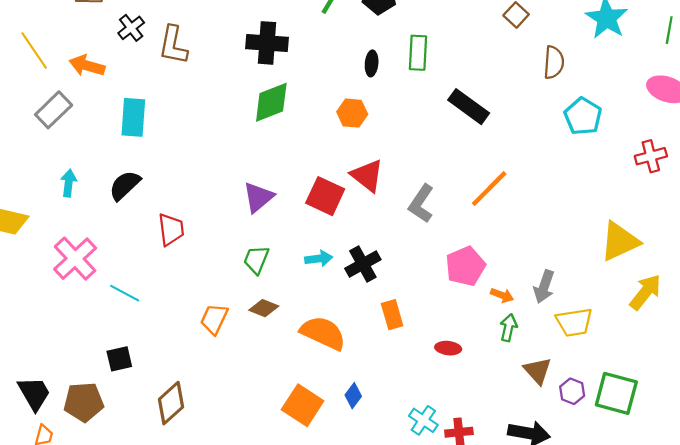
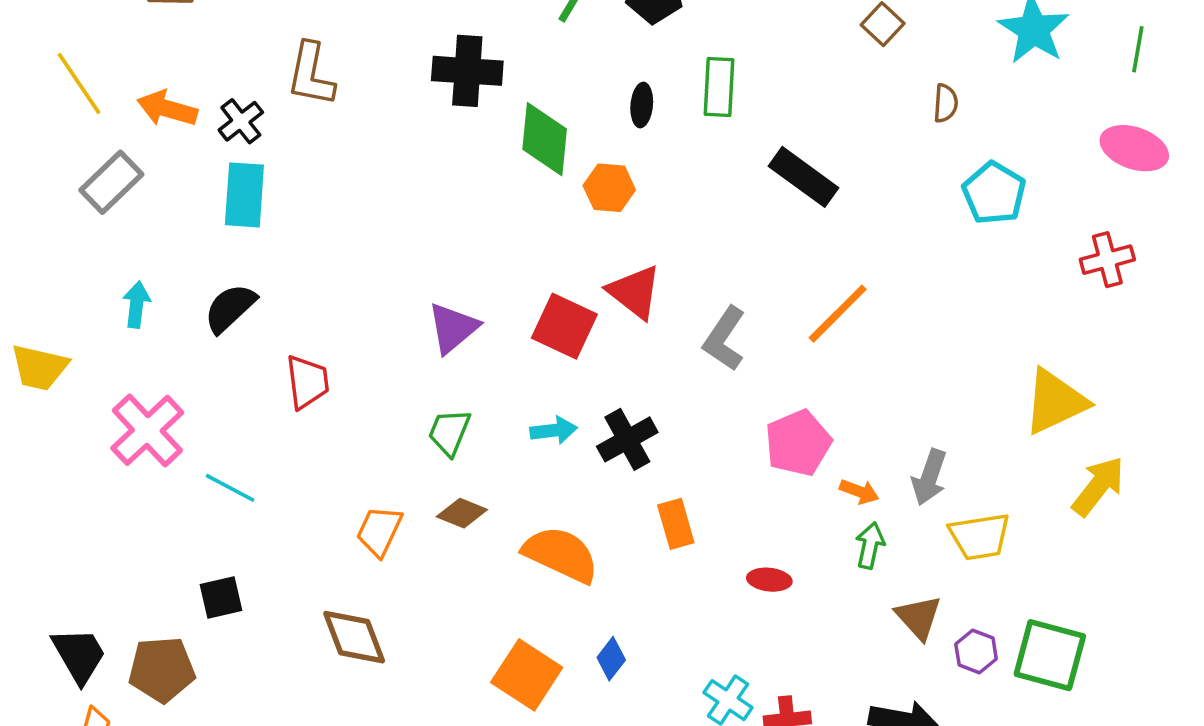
black cross: (131, 28) -> (241, 121), moved
brown semicircle: (554, 62) -> (946, 103), size x0.7
green diamond: (271, 102) -> (545, 139), moved, turned -63
brown diamond: (171, 403) -> (354, 637), moved, turned -69

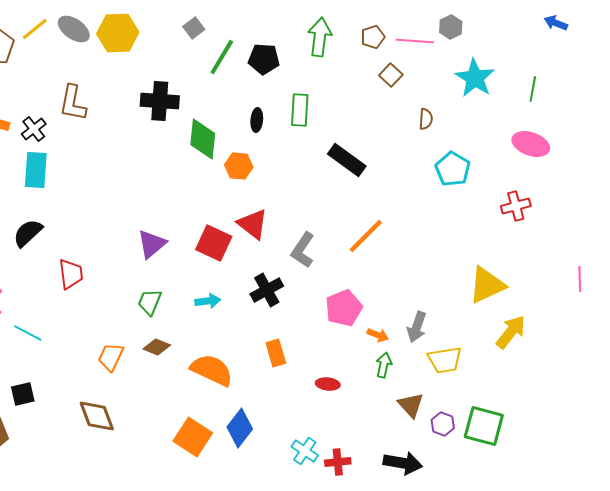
black cross: (627, 439) -> (267, 290), moved
blue diamond: (611, 659) -> (240, 428), size x1.6

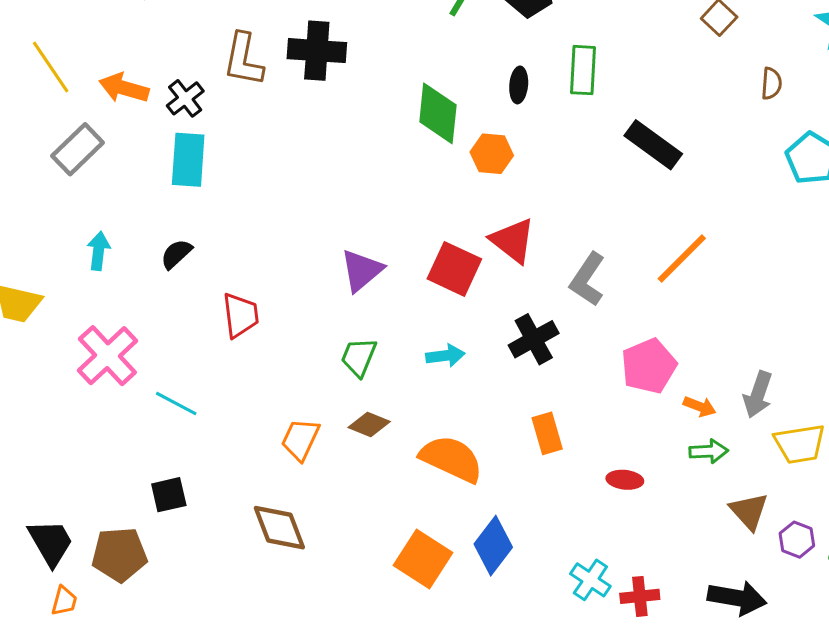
black cross: (160, 101) -> (317, 51), moved
black semicircle: (28, 233) -> (176, 254), size x0.7
green arrow: (384, 365) -> (709, 451), turned 75

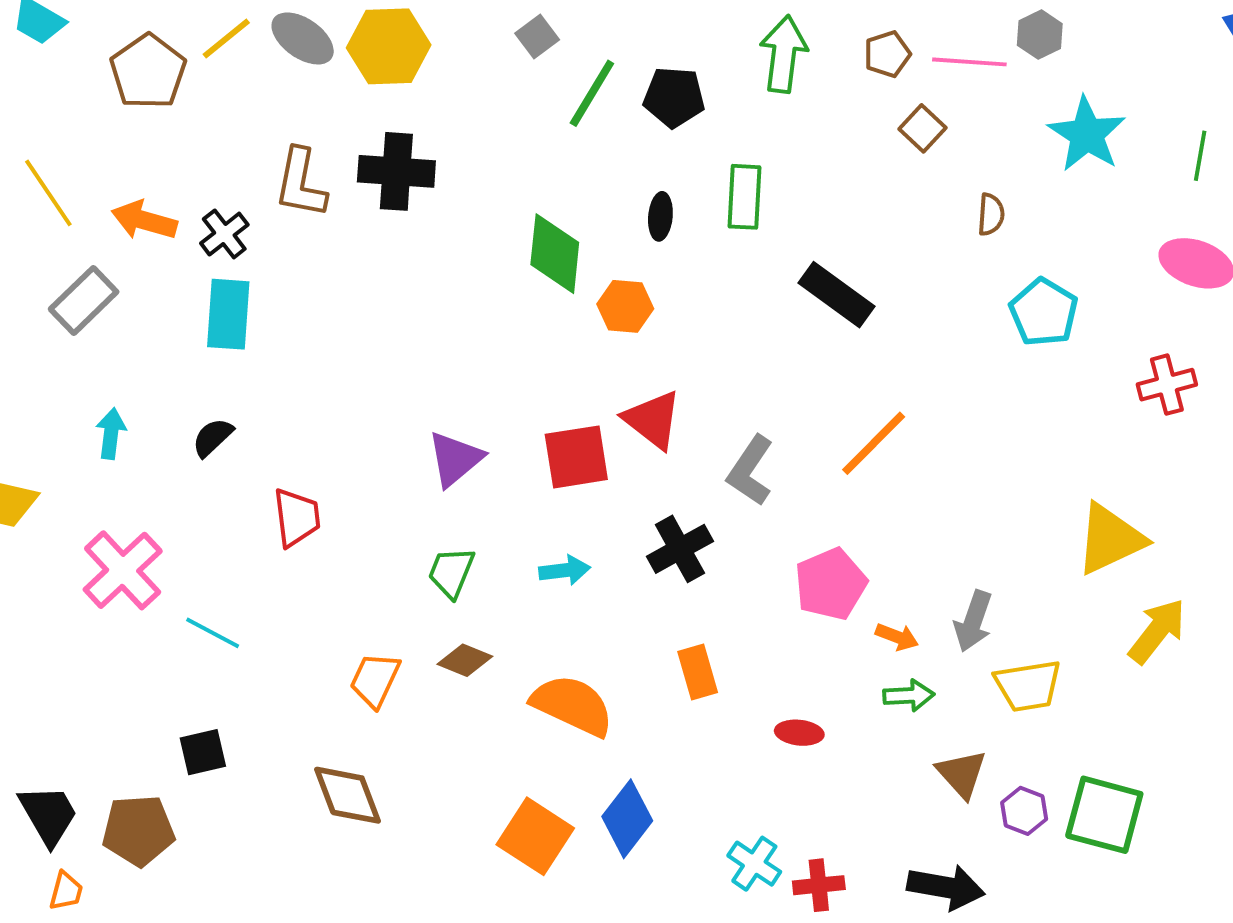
red square: (454, 269) -> (576, 457), turned -34

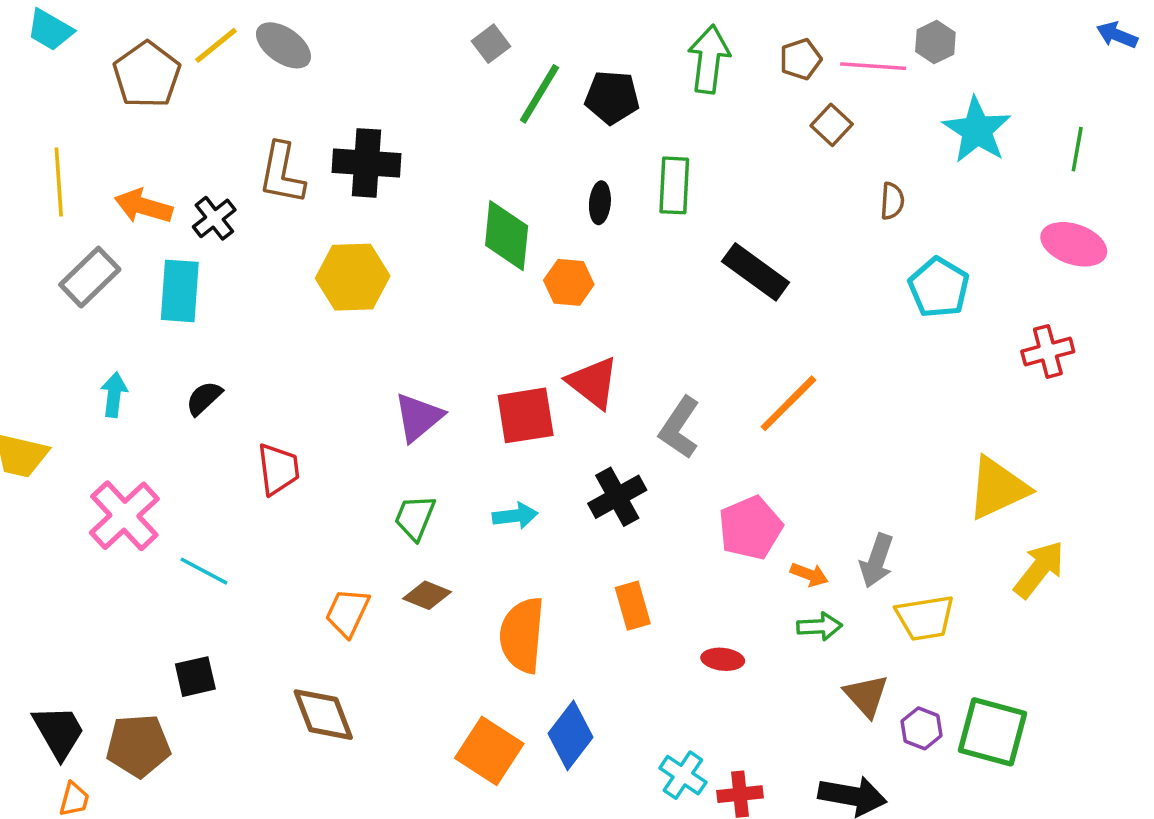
yellow hexagon: (389, 46) -> (353, 277), moved
yellow line: (48, 193) -> (59, 182), turned 30
cyan rectangle: (228, 314) -> (180, 291), moved
orange semicircle: (572, 705) -> (522, 635), turned -110

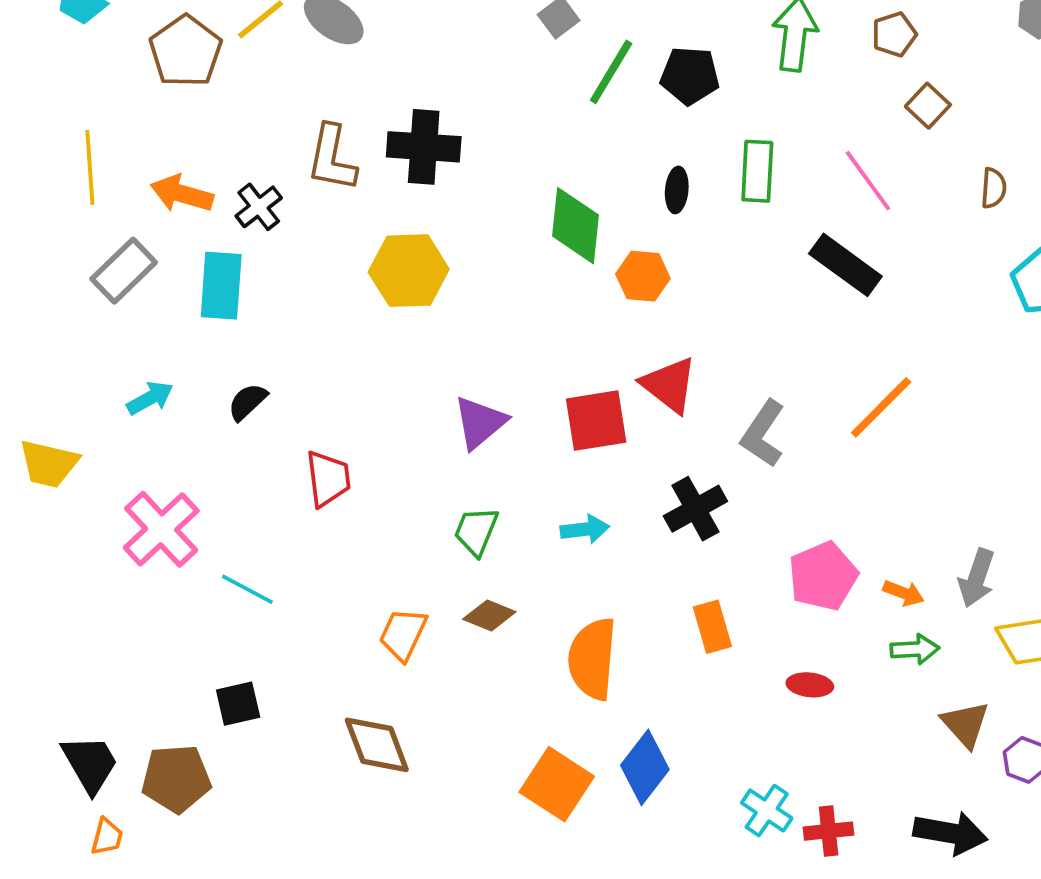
pink line: (873, 66) -> (868, 181), moved, turned 50
cyan arrow: (114, 395) -> (150, 398), turned 54
pink pentagon: (750, 528) -> (823, 576), moved

